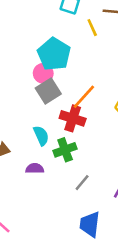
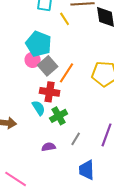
gray square: (48, 91) -> (48, 66), moved
red cross: (73, 118) -> (50, 92), moved
purple semicircle: (35, 169) -> (49, 147), moved

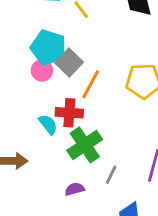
gray square: (48, 66) -> (69, 62), moved
cyan semicircle: (39, 108) -> (48, 124), moved
green cross: (59, 116) -> (85, 145), size x1.4

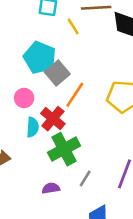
pink circle: (42, 70) -> (24, 98), moved
red cross: (69, 113) -> (53, 119), turned 30
cyan semicircle: (48, 124) -> (33, 127), turned 36

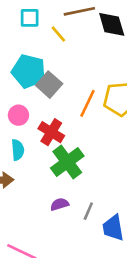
orange line: (75, 95) -> (87, 103), moved
cyan semicircle: (33, 127) -> (18, 150), moved
gray line: (85, 178) -> (88, 211), moved

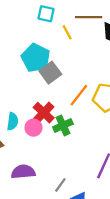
pink circle: (18, 115) -> (33, 128), moved
green cross: (67, 162) -> (63, 125), moved, size x0.7
purple semicircle: (59, 204) -> (23, 172), moved, size x1.5

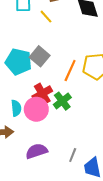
cyan pentagon: (36, 58) -> (18, 62), moved
red cross: (44, 113) -> (42, 94), turned 30
pink circle: (33, 128) -> (36, 109), size x1.5

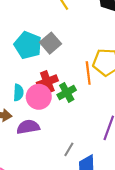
orange line: (70, 70) -> (88, 73), moved, turned -40
purple semicircle: (36, 151) -> (28, 127), moved

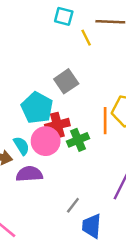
cyan pentagon: (28, 45) -> (37, 108), moved
cyan semicircle: (18, 93) -> (21, 146), moved, turned -42

